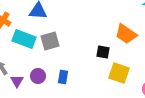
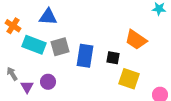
blue rectangle: (63, 77) -> (85, 56), moved, size x1.6

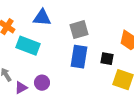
gray square: (60, 47) -> (79, 30), moved
purple triangle: (27, 87) -> (21, 88), turned 32

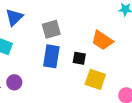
blue triangle: (42, 18) -> (14, 17), turned -48

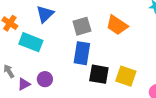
orange trapezoid: (102, 40) -> (117, 25), moved
black square: (79, 58) -> (99, 74), moved, size x1.5

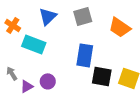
gray square: (82, 26) -> (83, 16), moved

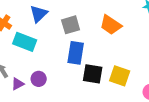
gray square: (83, 16) -> (71, 25), moved

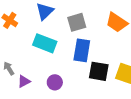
cyan rectangle: (25, 42) -> (45, 43), moved
purple circle: (39, 79) -> (55, 82), moved

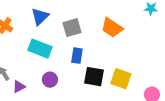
blue rectangle: (82, 50) -> (77, 56), size x0.7
purple circle: (55, 82) -> (50, 80), moved

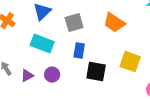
yellow square: (121, 79) -> (130, 62), moved
purple triangle: (19, 87) -> (27, 76), moved

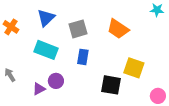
black square: (96, 72) -> (111, 85), moved
purple triangle: (27, 76) -> (39, 89), moved

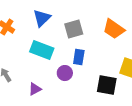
purple circle: (56, 81) -> (65, 73), moved

